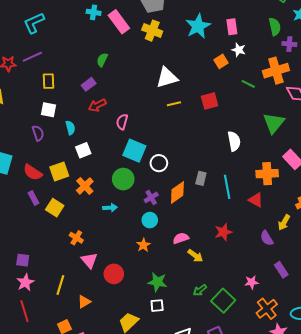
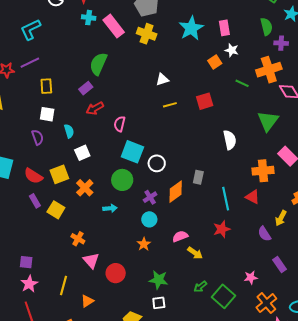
green semicircle: (102, 60) -> (98, 64), size x1.6
white triangle: (167, 78) -> (162, 79), size x0.6
cyan line: (227, 187) -> (226, 199), moved

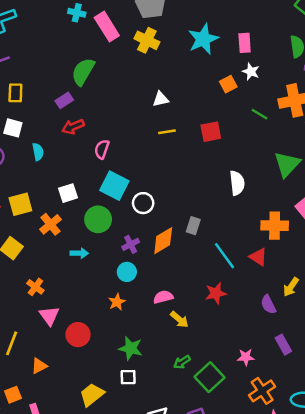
white square: (82, 153) -> (68, 193), moved
cyan line: (226, 199) -> (225, 256), turned -30

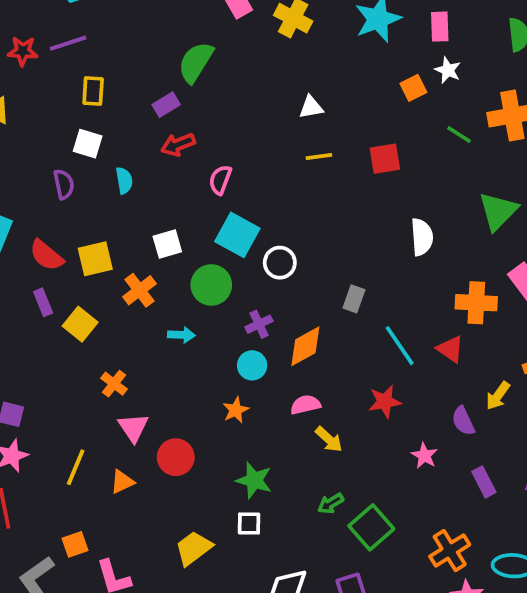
orange diamond: (163, 241) -> (305, 346), moved
pink star: (246, 357) -> (424, 456), moved, turned 30
orange triangle: (39, 366) -> (122, 482), moved

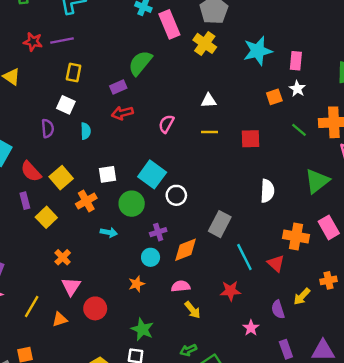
pink semicircle: (220, 180) -> (166, 124), moved
yellow square: (95, 259) -> (61, 178), turned -35
gray rectangle: (354, 299) -> (220, 224), size x1.5

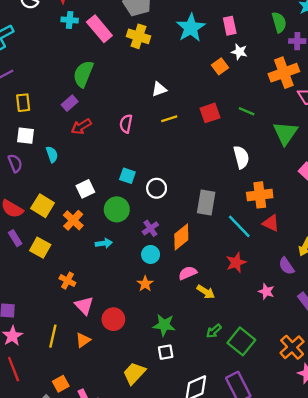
green line: (299, 130) -> (247, 111), moved
cyan square: (152, 174) -> (127, 176), size x0.6
orange cross: (296, 237) -> (260, 195), moved

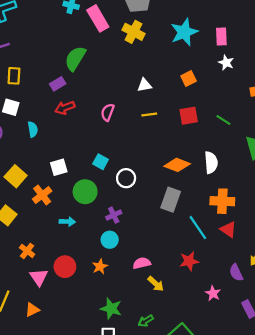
orange square: (220, 66) -> (189, 78), moved
orange diamond: (181, 237) -> (177, 165), moved, turned 50
red circle: (113, 319) -> (65, 267), moved
green arrow: (214, 331) -> (146, 321), moved

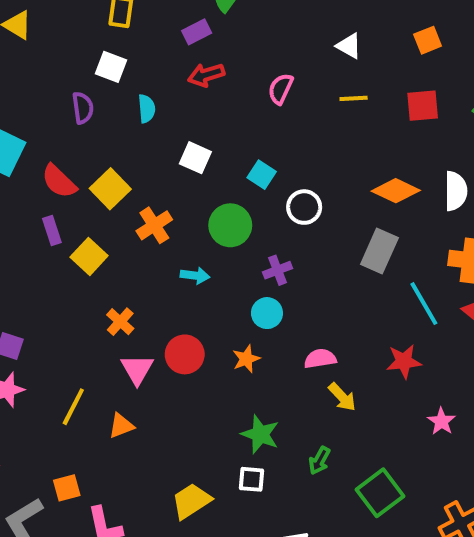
white triangle: (144, 85) -> (349, 46), turned 35
white square: (59, 167) -> (195, 158), moved, turned 36
green arrow: (146, 321) -> (319, 460), turned -35

